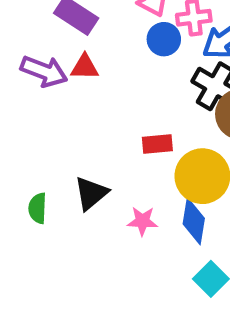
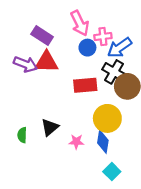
red triangle: (85, 67) -> (46, 62), size x1.6
red rectangle: (157, 144) -> (85, 85), moved, size x1.5

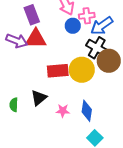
purple rectangle: (42, 35) -> (32, 15), turned 36
red rectangle: (85, 85) -> (58, 71), moved
yellow circle: (107, 118) -> (82, 70), moved

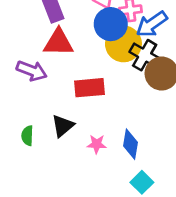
blue circle: (73, 26) -> (111, 24), size x1.5
purple arrow: (17, 41) -> (32, 71), moved
yellow circle: (82, 70) -> (123, 44), moved

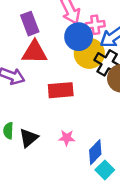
black triangle: (63, 126) -> (29, 138), moved
blue diamond: (131, 144) -> (95, 152), moved, turned 35

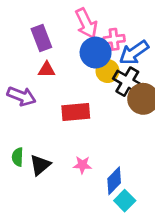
red triangle: (35, 52) -> (47, 70), size x0.6
yellow circle: (89, 53) -> (107, 71), size x0.7

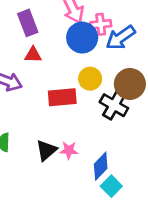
yellow circle: (107, 71) -> (90, 79), moved
black cross: (127, 82) -> (114, 105), moved
black triangle: (40, 165) -> (46, 150), moved

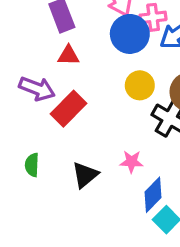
red rectangle: (62, 97) -> (68, 109), moved, turned -40
pink star: (69, 150) -> (131, 162), moved

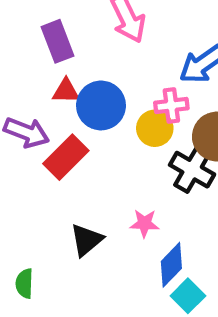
pink cross: (153, 17) -> (171, 105), moved
blue circle: (130, 34) -> (101, 105), moved
green semicircle: (32, 165) -> (24, 283), moved

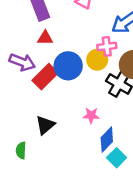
blue circle: (101, 105) -> (68, 66), moved
black triangle: (87, 240) -> (45, 125), moved

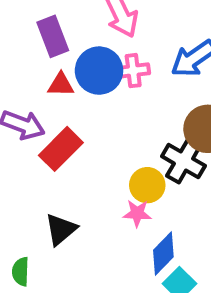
pink cross: (107, 46) -> (133, 71), moved
yellow circle: (97, 60) -> (147, 185), moved
blue circle: (68, 66) -> (99, 71), moved

